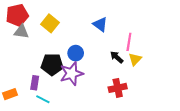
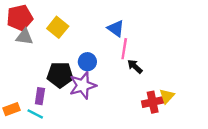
pink line: (129, 42) -> (124, 49), moved
yellow triangle: (135, 59) -> (167, 96), moved
red cross: (118, 88) -> (153, 102), moved
cyan line: (43, 99) -> (35, 114), moved

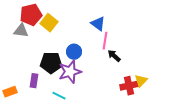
red pentagon: (20, 18) -> (31, 15), moved
cyan line: (35, 114) -> (59, 96), moved

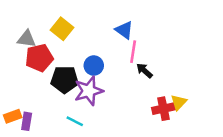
red pentagon: (31, 15) -> (39, 58), moved
purple rectangle: (34, 81) -> (27, 121), moved

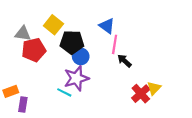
black pentagon: (65, 79) -> (72, 42), moved
red cross: (163, 109) -> (141, 94), turned -30
orange rectangle: (13, 116) -> (11, 91), moved
cyan line: (75, 121) -> (64, 92), moved

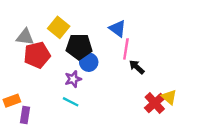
purple star: (76, 78) -> (73, 79), moved, size x0.6
yellow triangle: (154, 88) -> (169, 97), turned -32

